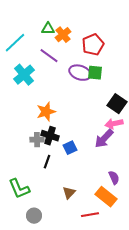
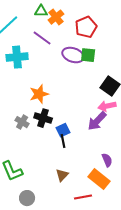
cyan cross: (24, 75) -> (17, 57), turned 35
gray cross: (37, 140) -> (22, 122), moved, turned 32
black line: (47, 162) -> (63, 141), moved, turned -32

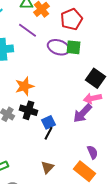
black line: (63, 141) -> (48, 133), turned 40

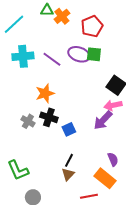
purple line: (28, 30) -> (52, 59), moved
black line: (48, 133) -> (69, 160), moved

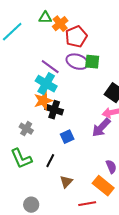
red pentagon: (92, 26) -> (76, 37), moved
cyan cross: (23, 56) -> (46, 84), moved, turned 35
black cross: (49, 117) -> (54, 110), moved
black line: (69, 160) -> (50, 161), moved
green L-shape: (18, 170) -> (21, 159), moved

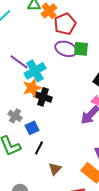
purple line: (50, 67) -> (19, 62), moved
cyan cross: (46, 84) -> (35, 71), turned 30
blue square: (67, 137) -> (32, 128), moved

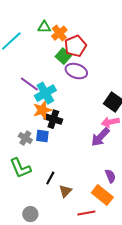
green square: (81, 49) -> (63, 56), moved, turned 35
blue square: (32, 128) -> (42, 136), moved, turned 32
black line: (39, 148) -> (50, 178), moved

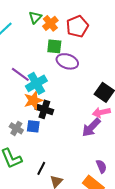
green triangle: (44, 27) -> (35, 17), turned -48
red pentagon: (75, 46) -> (77, 26), moved
green square: (63, 56) -> (54, 46), turned -35

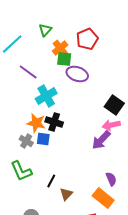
orange cross: (50, 23) -> (60, 48), moved
purple line: (20, 74) -> (28, 72), moved
orange star: (33, 100) -> (36, 123), moved, turned 30

